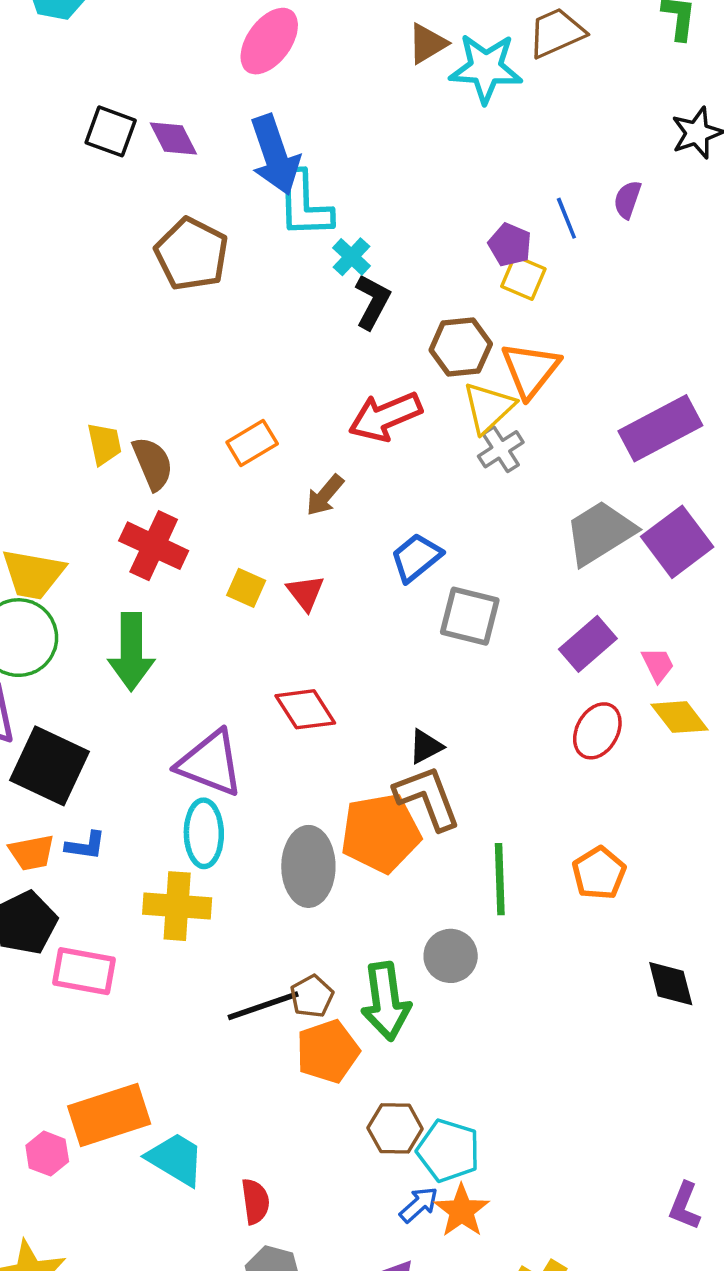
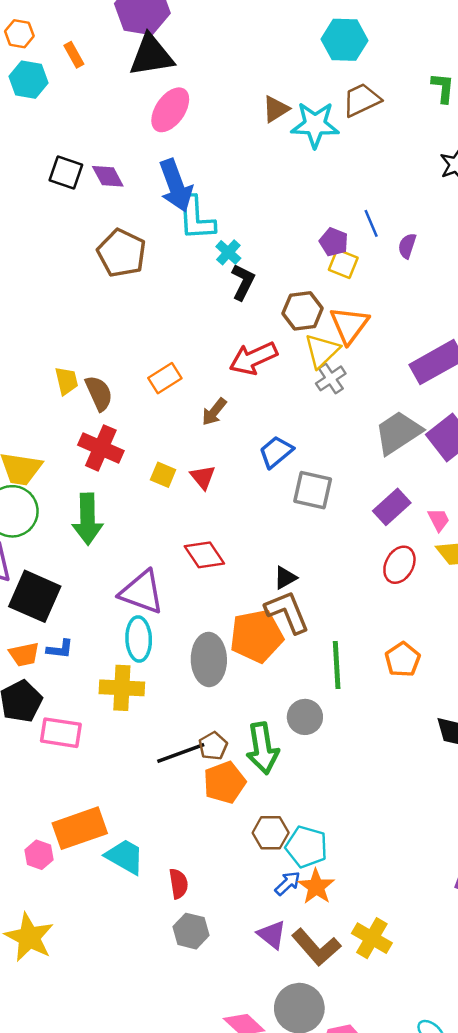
purple semicircle: (627, 200) -> (407, 246), moved

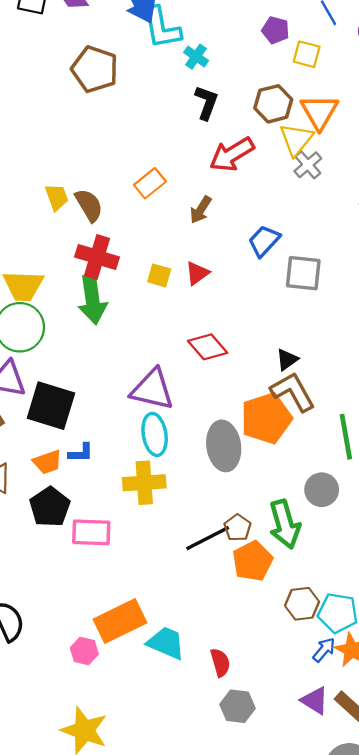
purple pentagon: (334, 242) -> (276, 30), moved
black L-shape: (243, 282) -> (206, 103), moved
red triangle: (203, 477) -> (197, 273), turned 40
green arrow: (88, 519) -> (92, 300), moved

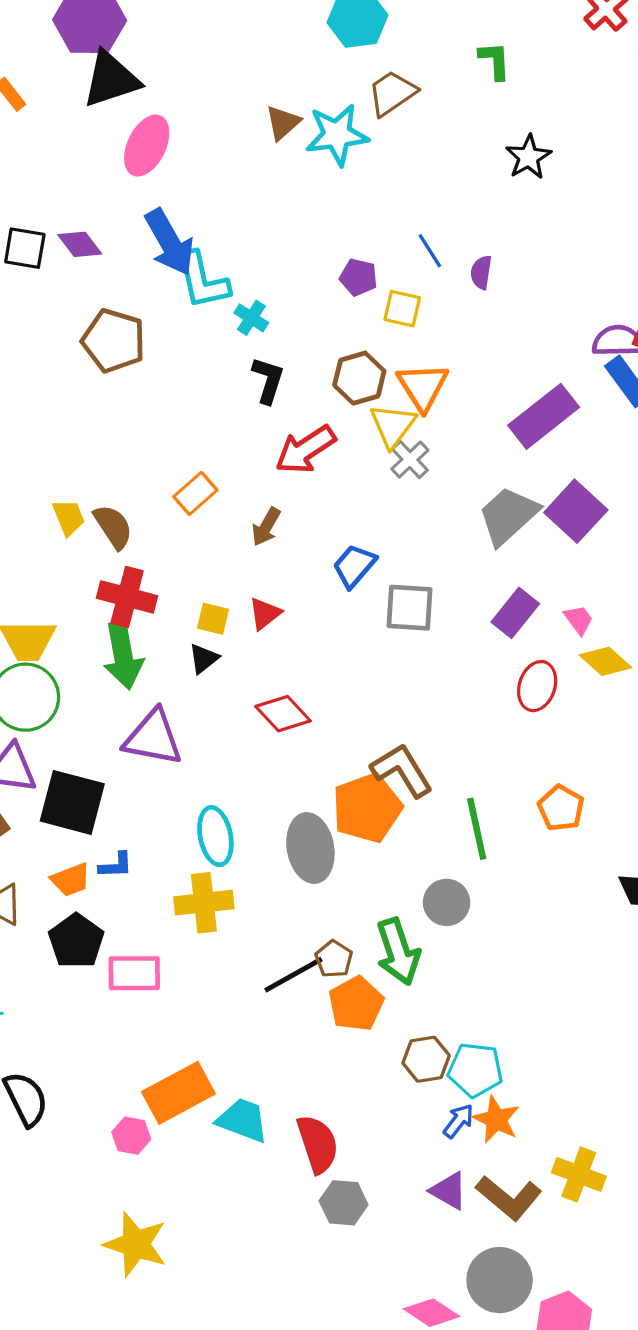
black triangle: (287, 360) -> (204, 658), moved
purple triangle: (152, 389) -> (153, 738), moved
red semicircle: (220, 662) -> (318, 1144), size x1.5

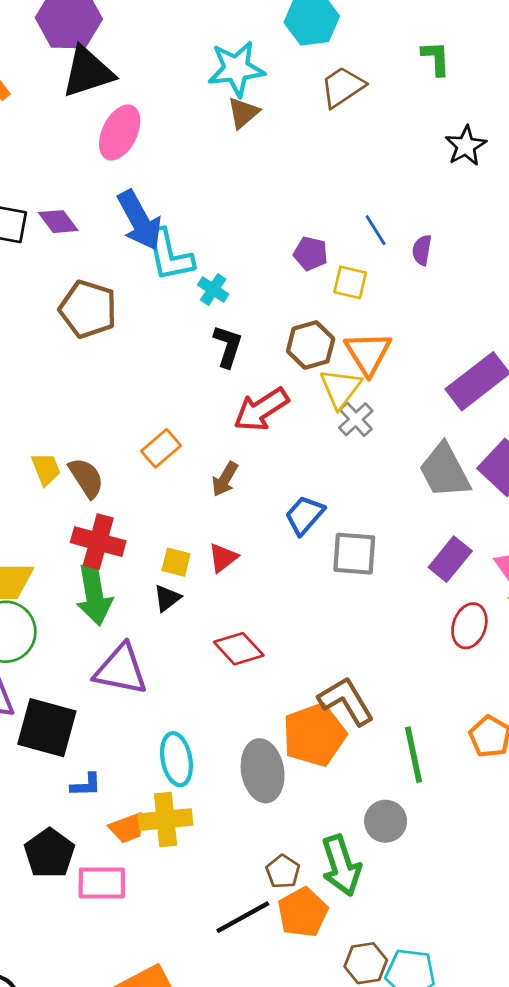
cyan star: (337, 135) -> (236, 69), moved
gray trapezoid: (508, 515) -> (445, 471), turned -76
orange trapezoid: (71, 880) -> (127, 828), moved
black line: (293, 975) -> (243, 917), moved

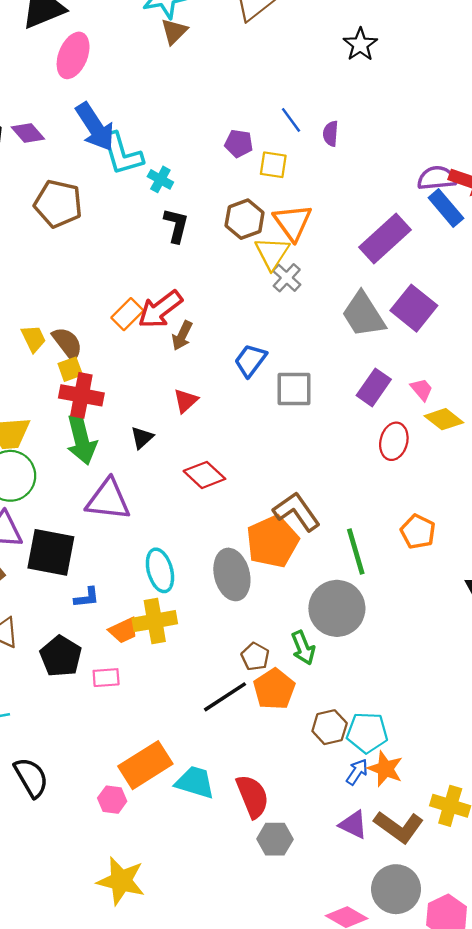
red arrow: (261, 409) -> (160, 309), moved
yellow square: (176, 562) -> (70, 369), moved, turned -30
gray circle: (386, 821) -> (337, 608), size x1.6
green arrow: (341, 865) -> (303, 648), size x0.7
pink rectangle: (102, 883) -> (106, 678), size x0.7

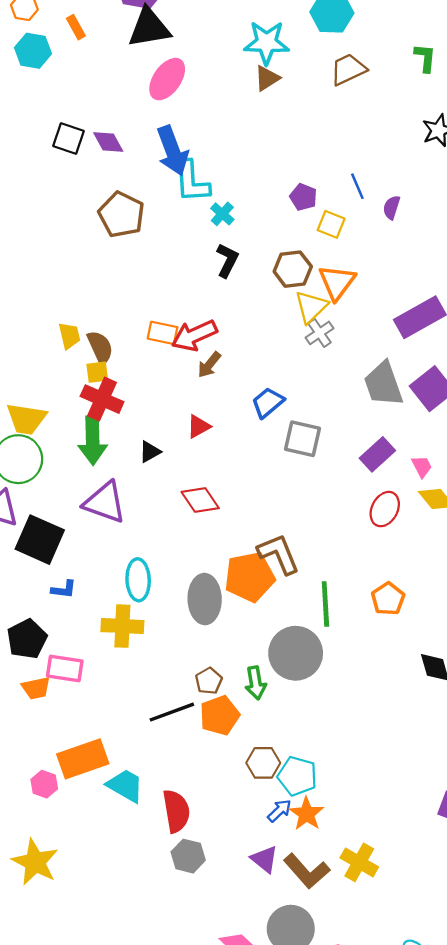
orange rectangle: (127, 314) -> (163, 333), turned 44
orange trapezoid: (124, 630) -> (36, 688), moved
pink rectangle: (106, 678) -> (65, 669), size x1.4

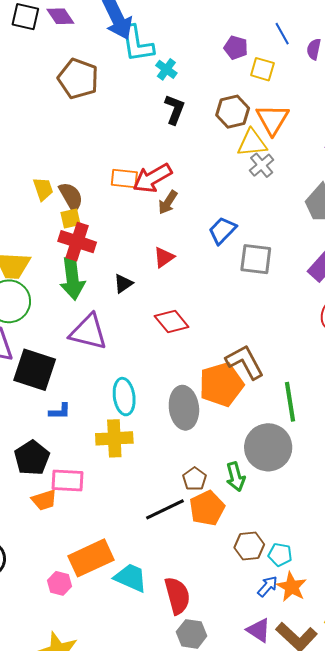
yellow triangle: (311, 307) -> (252, 143), turned 44
cyan pentagon: (297, 776) -> (280, 555), size x0.7

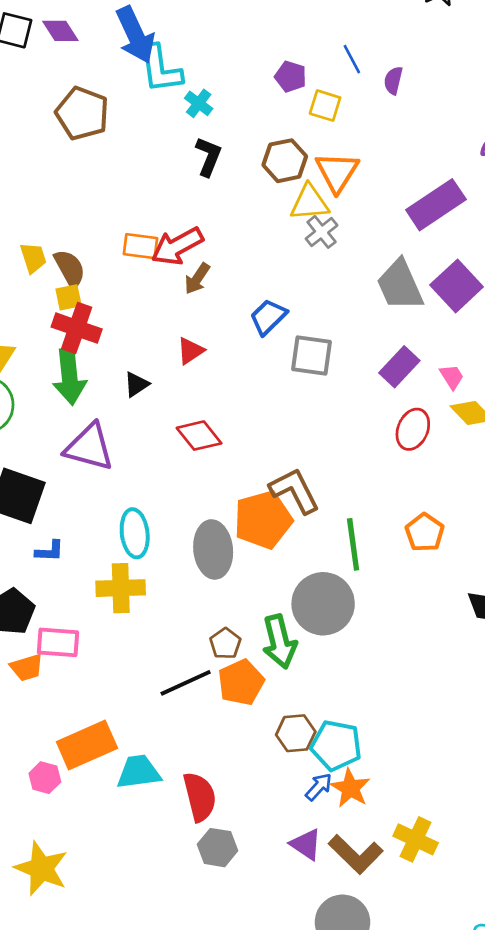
green arrow: (236, 477) -> (279, 642), size x1.4
cyan pentagon: (280, 555) -> (336, 745), size x1.6
cyan trapezoid: (131, 578) -> (139, 772), turned -33

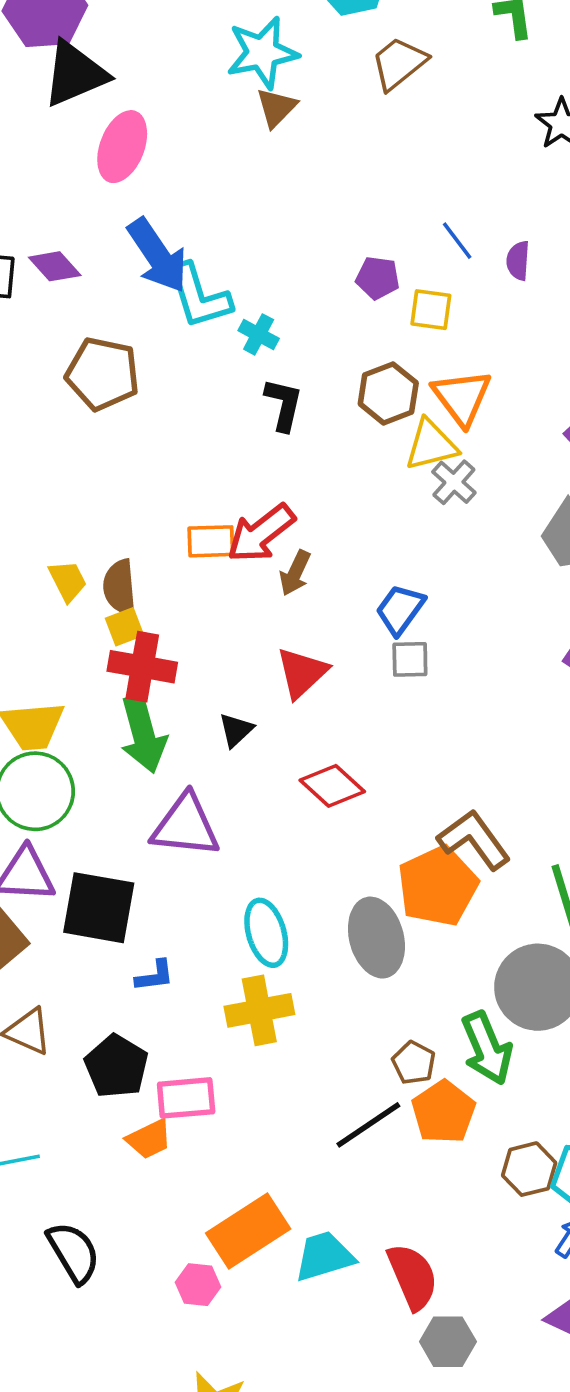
brown semicircle: (70, 268) -> (120, 587), turned -147
red triangle: (190, 351) -> (302, 673), size x1.4
gray square: (312, 356) -> (410, 659), moved, size x0.7

